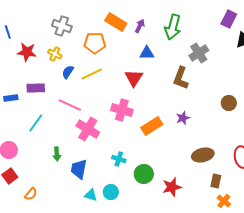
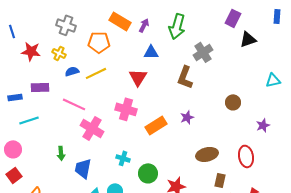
blue semicircle: (68, 72) -> (72, 71), turned 40
cyan line: (36, 123) -> (29, 120), moved, turned 36

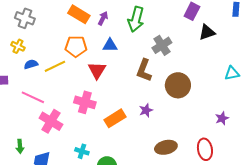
orange pentagon: (99, 42) -> (76, 46), moved
brown circle: (233, 102) -> (178, 85), moved, size x1.6

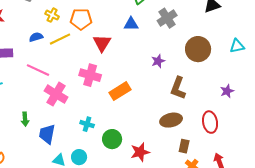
blue triangle: (110, 45) -> (131, 24), moved
yellow cross: (18, 46) -> (52, 15), moved
brown L-shape: (144, 70) -> (178, 88), moved
brown circle: (178, 85) -> (198, 49), moved
purple star: (146, 110) -> (158, 61), moved

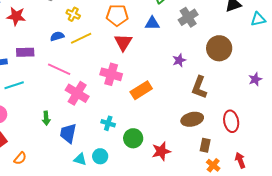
orange pentagon: (81, 19) -> (117, 15), moved
cyan triangle: (237, 46) -> (258, 19), moved
purple star: (227, 91) -> (255, 79), moved

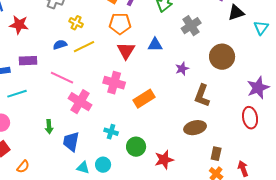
cyan triangle: (258, 19) -> (261, 28), turned -42
blue triangle: (152, 23) -> (155, 45), moved
purple star: (255, 79) -> (258, 88), size x1.6
red ellipse: (231, 121) -> (250, 118), moved
brown rectangle: (205, 145) -> (216, 154), moved

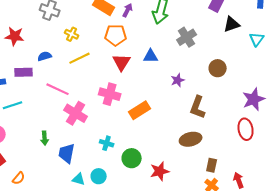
blue semicircle: (60, 45) -> (45, 56), moved
brown circle: (222, 57) -> (218, 68), size x0.7

